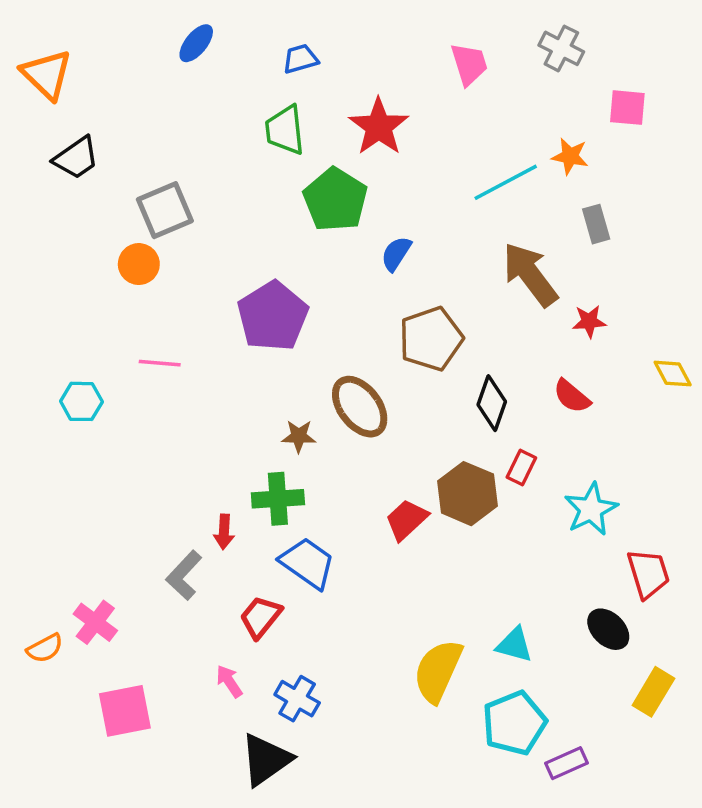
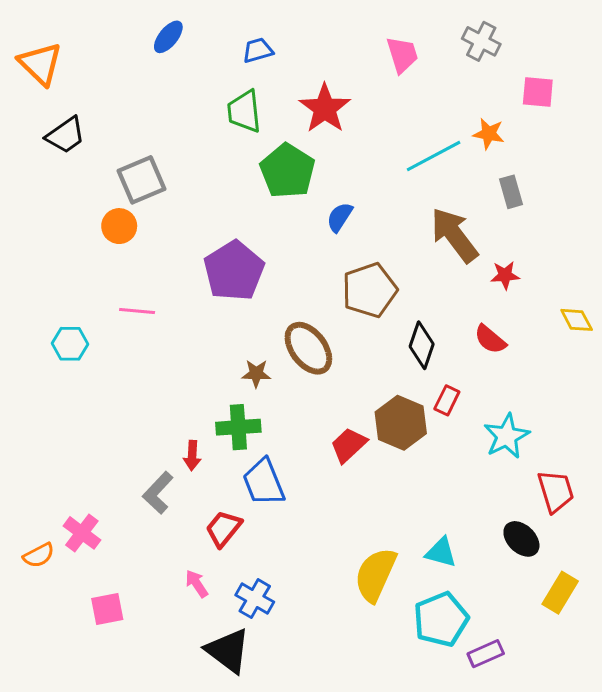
blue trapezoid: (307, 563) -> (264, 482), turned -147
pink square: (125, 711) -> (107, 609), size x0.7
black triangle: (266, 760) -> (228, 651), turned -48

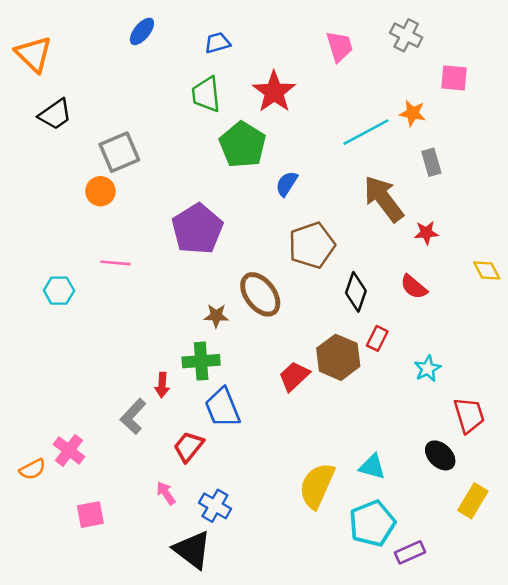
cyan star: (507, 436) -> (428, 369), size x0.7

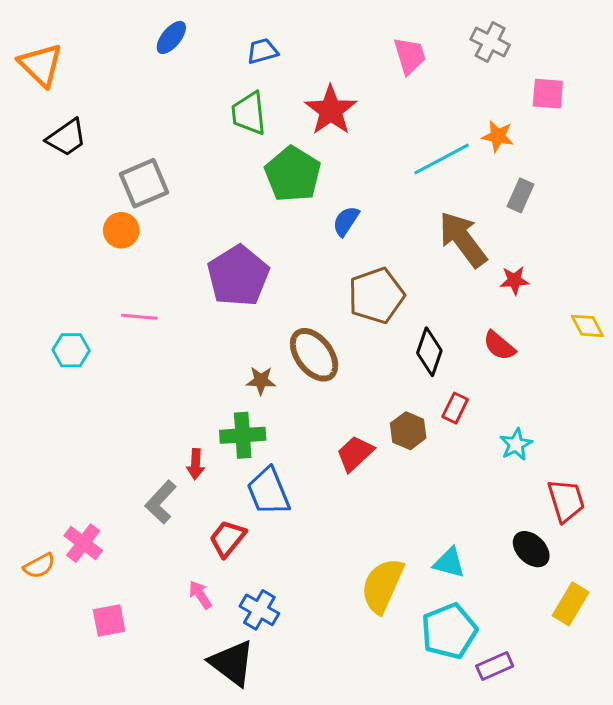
gray rectangle: (431, 162) -> (521, 195), turned 40
brown hexagon: (338, 357) -> (408, 431), size x0.7

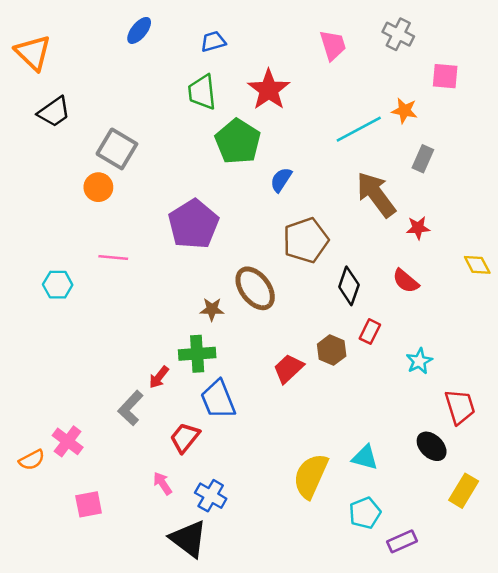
gray square: (144, 183) -> (117, 149), turned -36
red arrow: (196, 464) -> (159, 377), turned 35
cyan pentagon: (449, 631) -> (365, 513), size x0.7

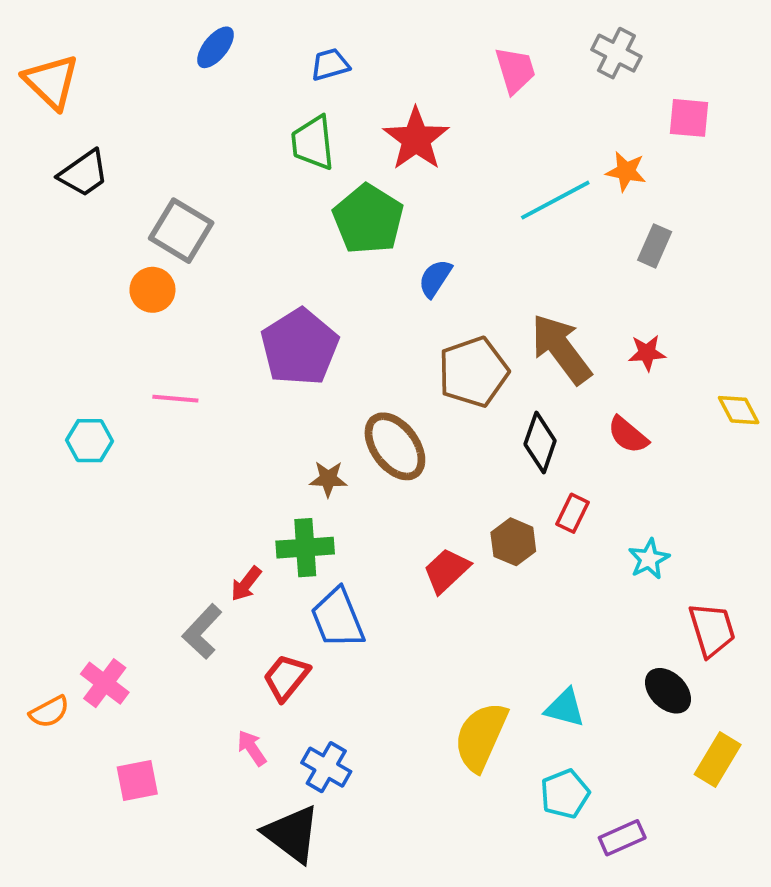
brown arrow: (376, 195) -> (561, 349), moved

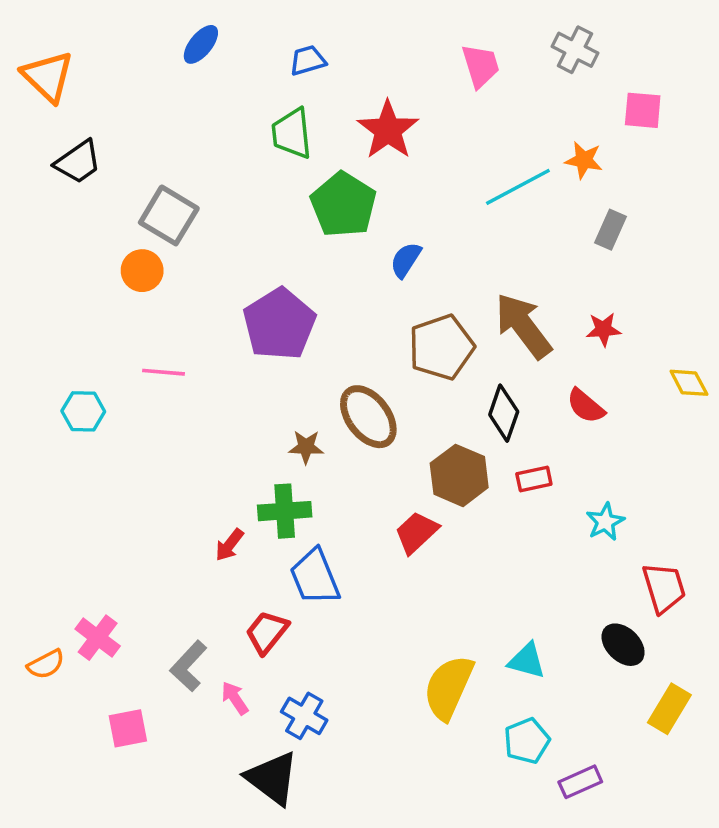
red rectangle: (573, 513) -> (534, 479), turned 52
brown hexagon: (513, 542) -> (459, 475), moved, size x1.4
gray L-shape: (202, 632) -> (188, 666), moved

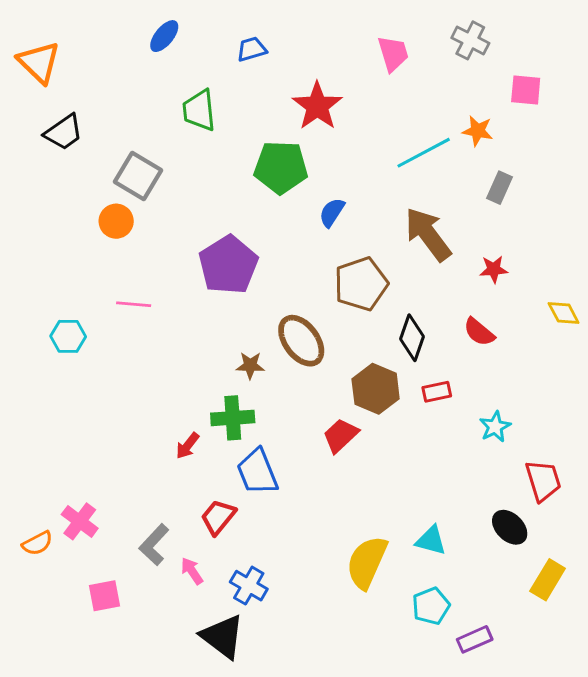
green trapezoid: (292, 133) -> (199, 110), moved
green pentagon: (343, 205) -> (281, 167), turned -30
brown arrow: (523, 326) -> (428, 234), moved

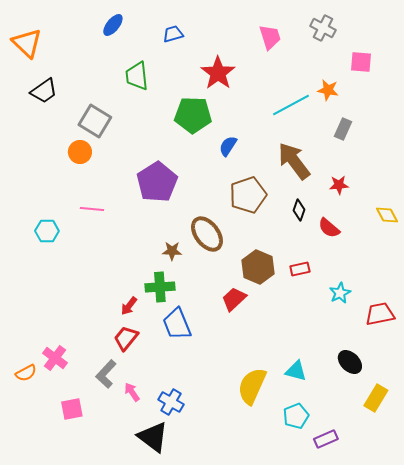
black diamond: (412, 338) -> (299, 210), moved, size x0.7
red trapezoid: (543, 481) -> (380, 314), moved, turned -84
red trapezoid: (218, 517) -> (126, 338), moved

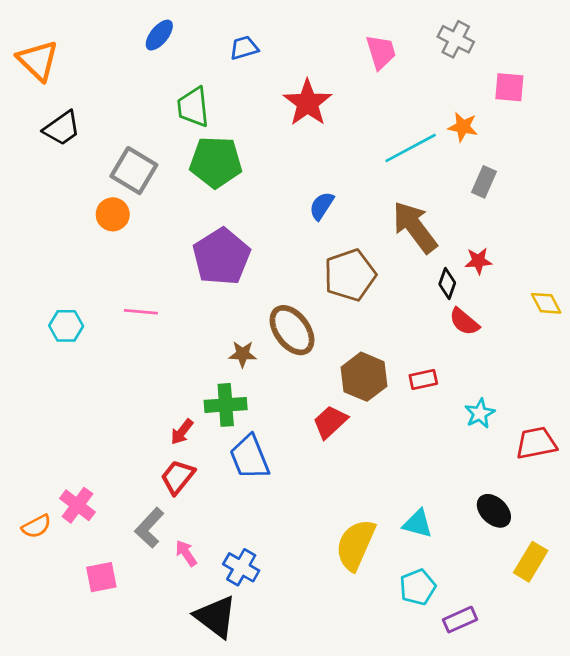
green pentagon: (193, 115) -> (216, 162), moved
pink line: (92, 209) -> (141, 312), moved
black diamond: (299, 210) -> (447, 284), moved

